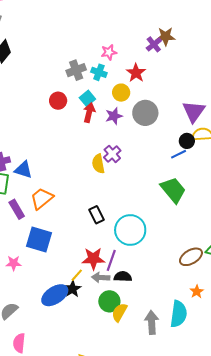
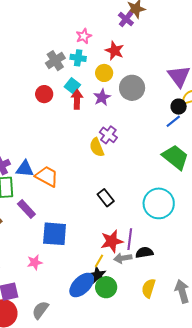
orange trapezoid: (42, 199) -> (47, 176), moved, turned 80
cyan circle: (130, 230) -> (159, 203), moved
green circle: (109, 301) -> (106, 287), moved

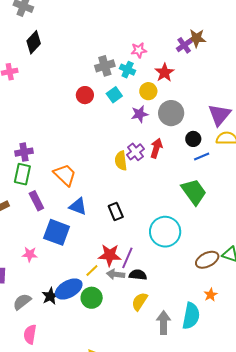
red arrow: (77, 99) -> (156, 148), moved
black circle: (179, 107) -> (193, 139), moved
blue triangle: (25, 169) -> (78, 206), moved
black star: (98, 275) -> (50, 296), moved
yellow semicircle: (149, 288) -> (140, 301), moved

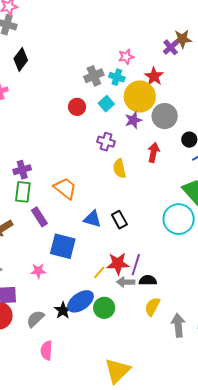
yellow circle: (148, 91) -> (140, 97), size x1.8
purple cross: (135, 152) -> (106, 142), moved, turned -30
blue triangle: (78, 206) -> (92, 219), moved
cyan circle: (165, 232) -> (179, 219), moved
yellow line: (92, 270) -> (99, 272), moved

